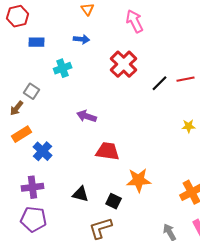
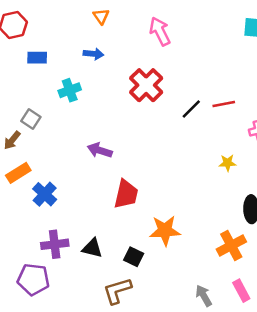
red trapezoid: (108, 151) -> (126, 194), turned 95
purple cross: (33, 187) -> (55, 244), moved

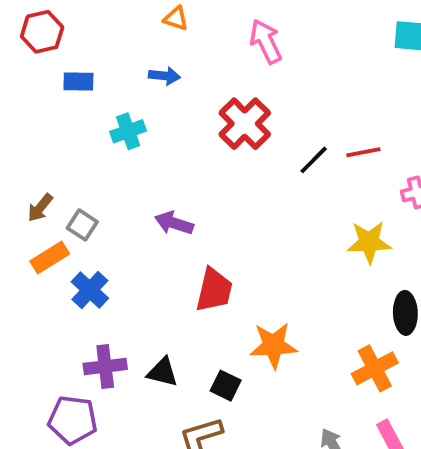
orange triangle: (101, 16) -> (176, 18), turned -36
gray square: (31, 119) -> (82, 225), moved
yellow star: (228, 163) -> (369, 242), size x1.6

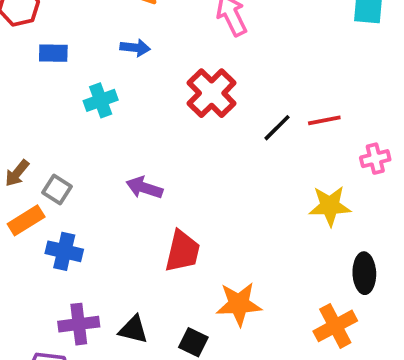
blue cross: (90, 290) -> (64, 251), turned -30

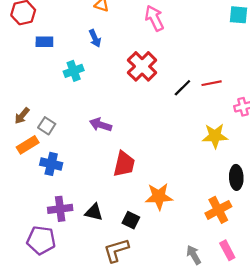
blue arrow: (135, 48) -> (95, 38), turned 60

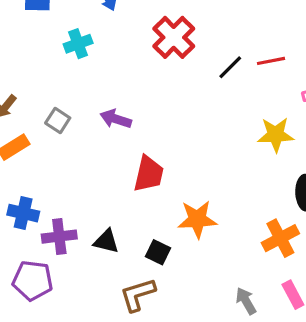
gray square: (47, 126) -> (58, 121), moved
blue cross: (51, 164) -> (23, 213), moved

